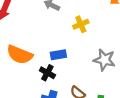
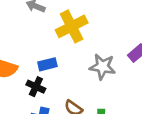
yellow cross: (81, 24) -> (72, 26), size x1.6

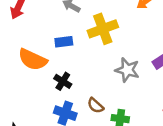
blue rectangle: (47, 64) -> (64, 42), moved

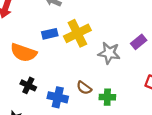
yellow cross: (103, 29) -> (77, 33), moved
black cross: (63, 81) -> (28, 85), moved

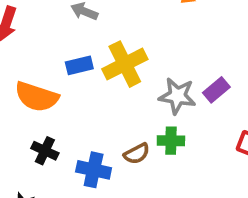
purple rectangle: (139, 42) -> (216, 90), moved
brown semicircle: (84, 88) -> (137, 154), turned -63
green cross: (107, 97) -> (171, 141), moved

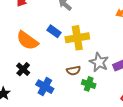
blue rectangle: (79, 65) -> (54, 31), turned 32
brown semicircle: (137, 154) -> (73, 71), moved

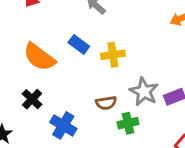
yellow cross: (77, 38) -> (113, 55), size x0.7
green cross: (89, 84) -> (128, 123), turned -32

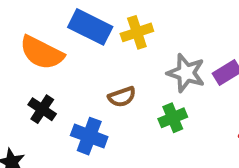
blue rectangle: (79, 44) -> (90, 27), size x1.5
brown semicircle: (106, 103) -> (122, 97), moved

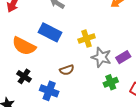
yellow cross: (137, 32) -> (87, 39), moved
green cross: (173, 118) -> (111, 82), moved

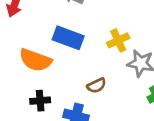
black cross: (24, 76) -> (40, 101), turned -32

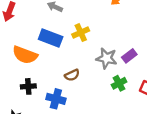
yellow cross: (118, 40) -> (81, 33), moved

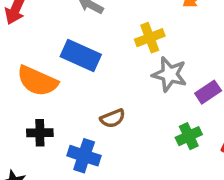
yellow cross: (81, 33) -> (150, 38), moved
gray star: (107, 58) -> (170, 74), moved

